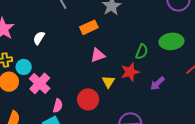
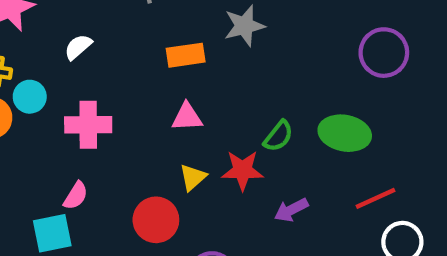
pink cross: (40, 83) -> (88, 125), moved, turned 30
red circle: (88, 99) -> (156, 220), moved

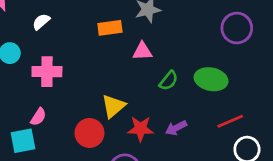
pink triangle: (187, 117) -> (142, 51), moved
red star: (243, 170) -> (141, 129), moved
yellow triangle: (193, 177) -> (113, 106), size x1.4

